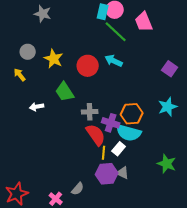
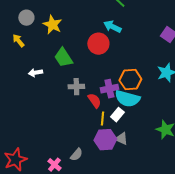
red circle: (88, 66) -> (98, 44), moved
gray cross: (90, 112) -> (76, 87), moved
purple cross: (111, 123) -> (109, 89), turned -30
red semicircle: (96, 135) -> (94, 101), size x0.7

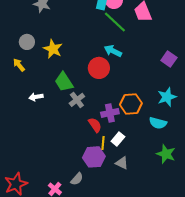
gray cross: (76, 87) -> (77, 100), moved, turned -35
cyan semicircle: (127, 99) -> (158, 123), moved, size x0.7
purple hexagon: (105, 140) -> (94, 157), moved

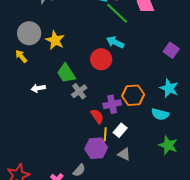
gray circle: (27, 42) -> (29, 33), size x1.5
cyan star: (167, 97) -> (169, 88), turned -30

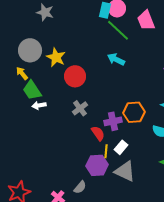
red circle: (101, 59) -> (75, 76), moved
green trapezoid: (66, 73) -> (32, 90), moved
gray triangle: (124, 154) -> (125, 171), size x1.6

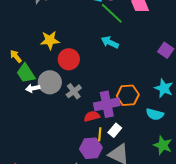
gray circle: (30, 50) -> (50, 82), moved
yellow star: (56, 57) -> (50, 40), turned -30
purple cross: (113, 121) -> (107, 104), size x1.4
red semicircle: (98, 133) -> (92, 116), turned -70

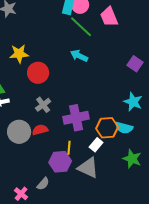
gray circle: (50, 82) -> (19, 132), moved
orange hexagon: (128, 95) -> (107, 128), moved
red semicircle: (92, 116) -> (40, 130), moved
white rectangle: (115, 130) -> (96, 145), moved

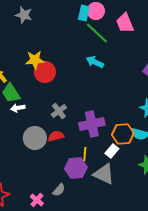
red circle: (38, 73) -> (45, 72), moved

